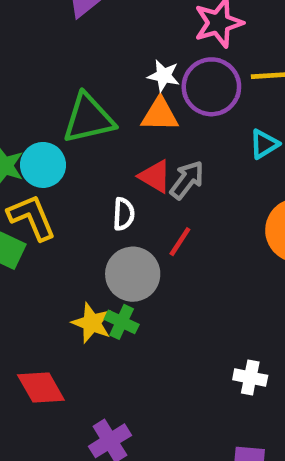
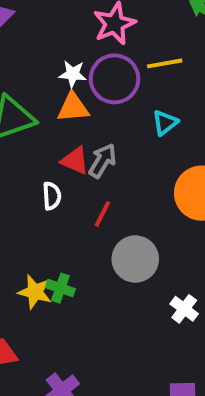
gray circle: (133, 274) -> (135, 259), moved
white cross: (250, 378) -> (184, 309), moved, turned 32

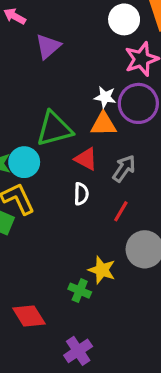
red triangle: (75, 161) -> (86, 159), moved
green cross: (60, 288) -> (80, 291), moved
yellow star: (35, 292) -> (102, 270), moved

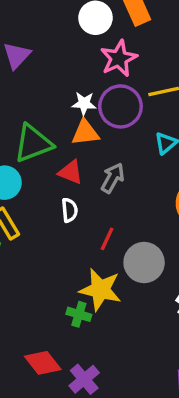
red line: (121, 211) -> (107, 239), moved
yellow star: (102, 270) -> (100, 290), size x1.4
red diamond: (29, 316) -> (43, 363), moved

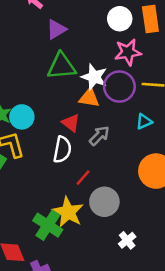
white star: (84, 103) -> (94, 77), size x1.5
green triangle: (33, 143) -> (61, 66), moved
white semicircle: (70, 210) -> (62, 150), size x1.5
green cross: (79, 314) -> (48, 225), size x1.6

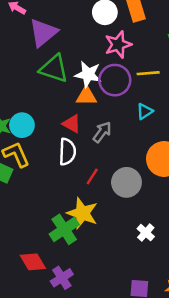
purple triangle: (56, 29) -> (43, 33), size x1.4
green triangle: (61, 66) -> (54, 69), turned 32
gray circle: (104, 202) -> (126, 182), moved
green cross: (48, 225) -> (64, 229), turned 32

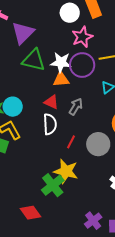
purple cross: (62, 278) -> (93, 221), moved

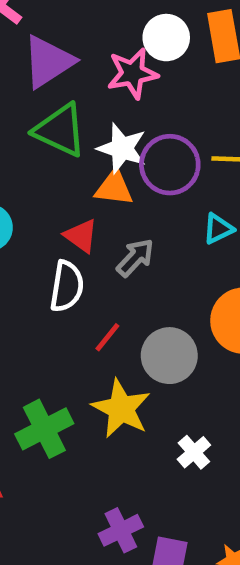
pink star: (82, 37) -> (133, 73), moved
yellow star: (66, 171) -> (121, 409), moved

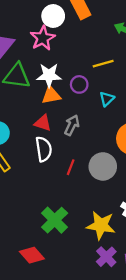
purple circle: (170, 165) -> (79, 84), moved, size x0.6
yellow star: (121, 409) -> (101, 225), moved

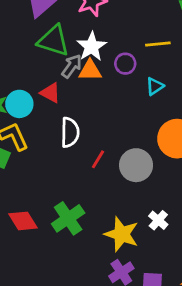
white star: (49, 75) -> (92, 47), turned 30
red triangle: (43, 123) -> (50, 93), moved
gray arrow: (72, 125) -> (72, 66), moved
red diamond: (32, 255) -> (23, 221), moved

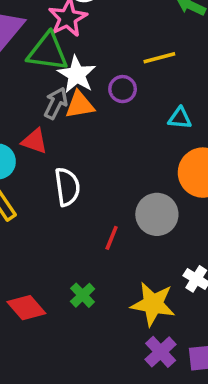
green triangle: (54, 41) -> (48, 52), moved
cyan triangle: (155, 86) -> (180, 118), moved, turned 48
red line: (98, 159) -> (112, 238), moved
green cross: (68, 218) -> (83, 295), size x0.6

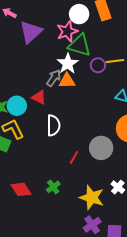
green triangle: (48, 52) -> (80, 45), moved
purple circle: (123, 89) -> (98, 65), moved

